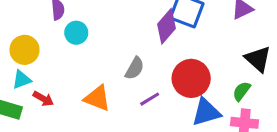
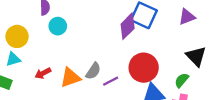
gray semicircle: (135, 68) -> (93, 71), moved
orange triangle: (97, 98) -> (70, 78), turned -45
red arrow: (43, 99) -> (43, 73), moved, turned 119

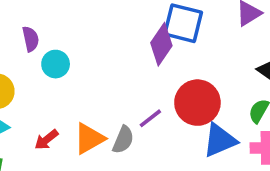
gray semicircle: (93, 71) -> (123, 140), moved
purple line: (111, 81) -> (150, 118), moved

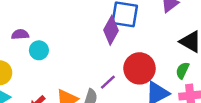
purple semicircle: (31, 39) -> (20, 34), turned -77

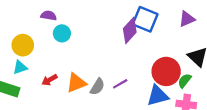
red circle: (140, 68) -> (166, 71), moved
purple line: (108, 82) -> (120, 84), moved

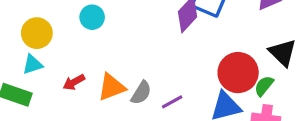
purple line: (120, 84) -> (172, 102), moved

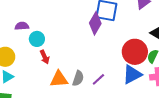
red arrow: (74, 82) -> (45, 57), moved, turned -72
orange triangle: (112, 87) -> (59, 79), turned 30

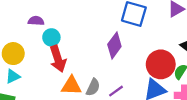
purple diamond: (95, 23) -> (114, 45), moved
red arrow: (45, 57) -> (58, 59), size x1.6

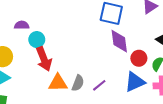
purple diamond: (114, 45) -> (119, 41), moved, turned -40
red circle: (161, 64) -> (139, 58), size x0.6

